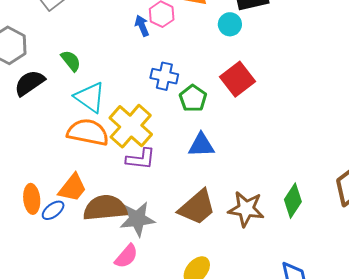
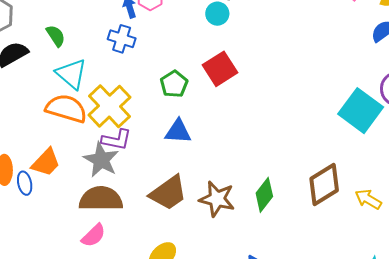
blue cross: (164, 76) -> (122, 39), moved
brown semicircle: (105, 208) -> (101, 199), moved
blue ellipse: (53, 210) -> (25, 183), turned -70
gray star: (137, 219) -> (101, 160), moved, turned 30

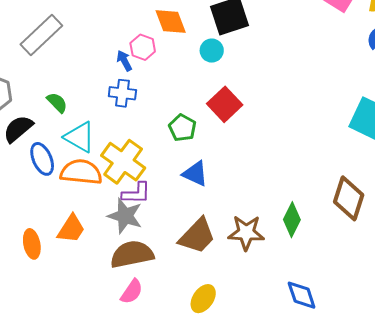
blue triangle: (178, 131) -> (195, 174), turned 32
blue ellipse: (25, 183) -> (42, 159), moved, size x1.4
brown diamond: (324, 184) -> (349, 198), turned -30

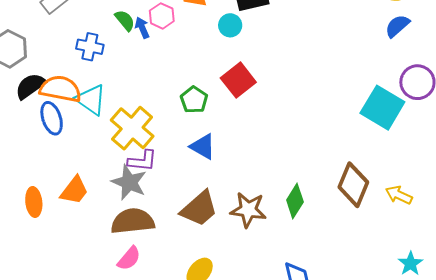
blue cross: (122, 93) -> (90, 47), moved
green semicircle: (57, 103) -> (125, 20), moved
orange semicircle: (81, 172) -> (60, 89), moved

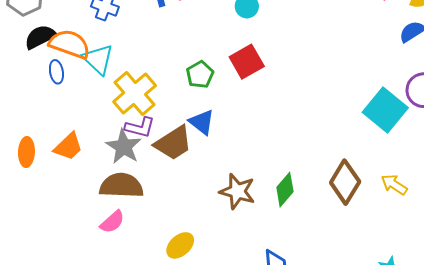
blue ellipse: (52, 118) -> (56, 72), size x0.7
yellow arrow: (399, 195) -> (394, 185), moved
brown trapezoid: (199, 209) -> (173, 143), moved

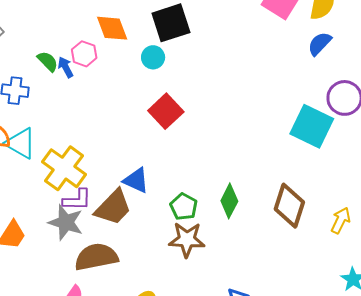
green pentagon: (200, 75) -> (184, 207), moved
yellow arrow: (394, 185) -> (341, 220), moved, turned 96
brown semicircle: (121, 186) -> (96, 257), moved
green diamond: (285, 190) -> (229, 201), moved

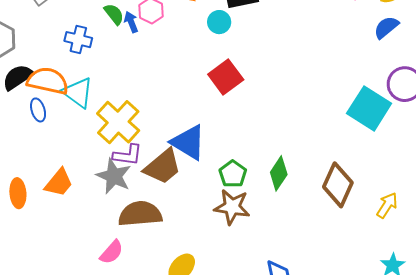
blue triangle: (136, 180) -> (188, 142), size x1.4

